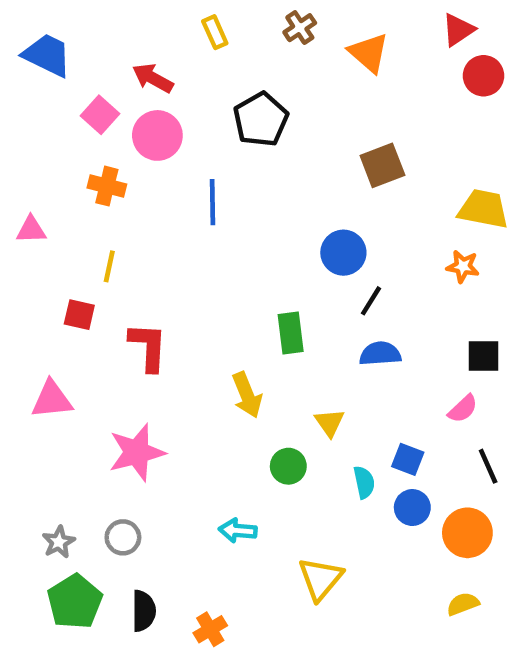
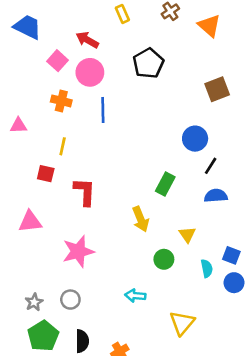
blue line: (213, 202) -> (103, 110), moved
green rectangle: (291, 333) -> (165, 184), turned 35

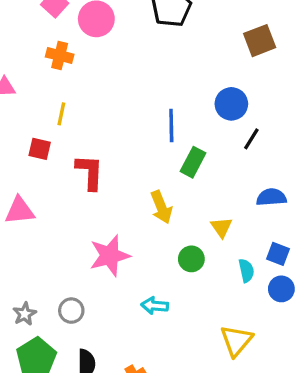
blue line: (103, 110) -> (171, 126), moved
blue semicircle: (216, 196) -> (271, 197), moved
pink star: (78, 252) -> (110, 256), moved
yellow triangle: (182, 323) -> (236, 341), moved

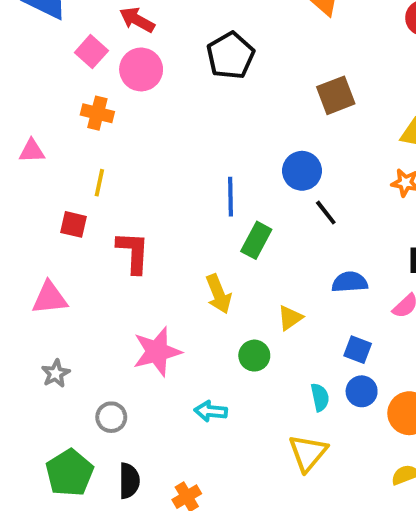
black line: (251, 139) -> (326, 213), turned -70
yellow triangle: (221, 227) -> (290, 318), turned 30
cyan semicircle: (246, 271) -> (320, 397), moved
gray star: (25, 314) -> (56, 373), moved

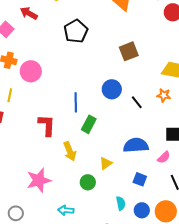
pink circle: (141, 69) -> (31, 71), moved
black line: (326, 213) -> (137, 102), moved
red L-shape: (133, 252) -> (47, 125), moved
blue semicircle: (350, 282) -> (136, 145), size x1.4
blue circle: (362, 391) -> (142, 210), moved

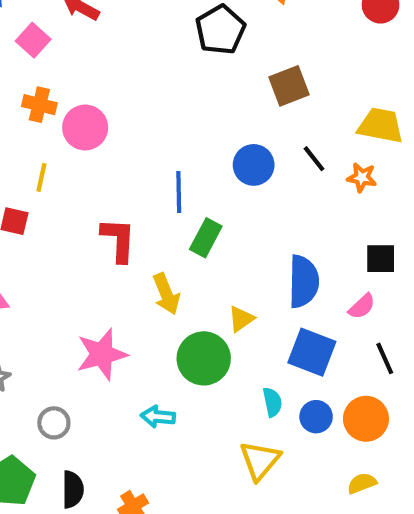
black pentagon: (76, 31) -> (220, 30), moved
black line: (137, 102) -> (314, 159), moved
blue semicircle: (136, 145) -> (304, 281), turned 95
blue square: (140, 179) -> (312, 352), size x1.6
green circle: (88, 182) -> (204, 358), size x1.6

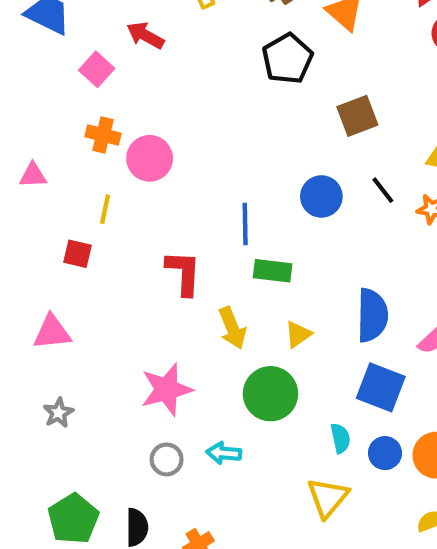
green rectangle: (206, 238) -> (273, 271), turned 69
yellow triangle: (241, 319) -> (298, 334), moved
gray circle: (54, 423) -> (167, 459), moved

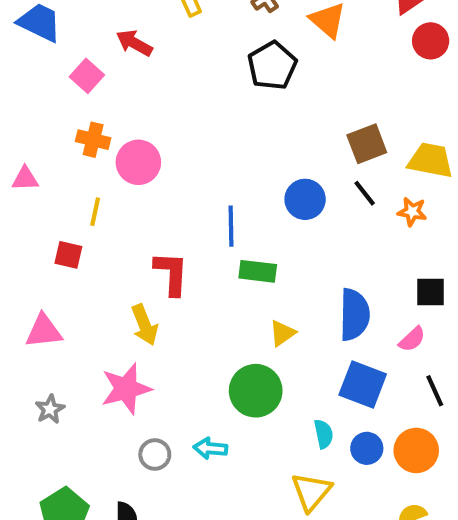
brown square: (357, 116) -> (367, 144), moved
yellow arrow: (232, 328) -> (145, 325), moved
pink star: (167, 389) -> (126, 389), moved

